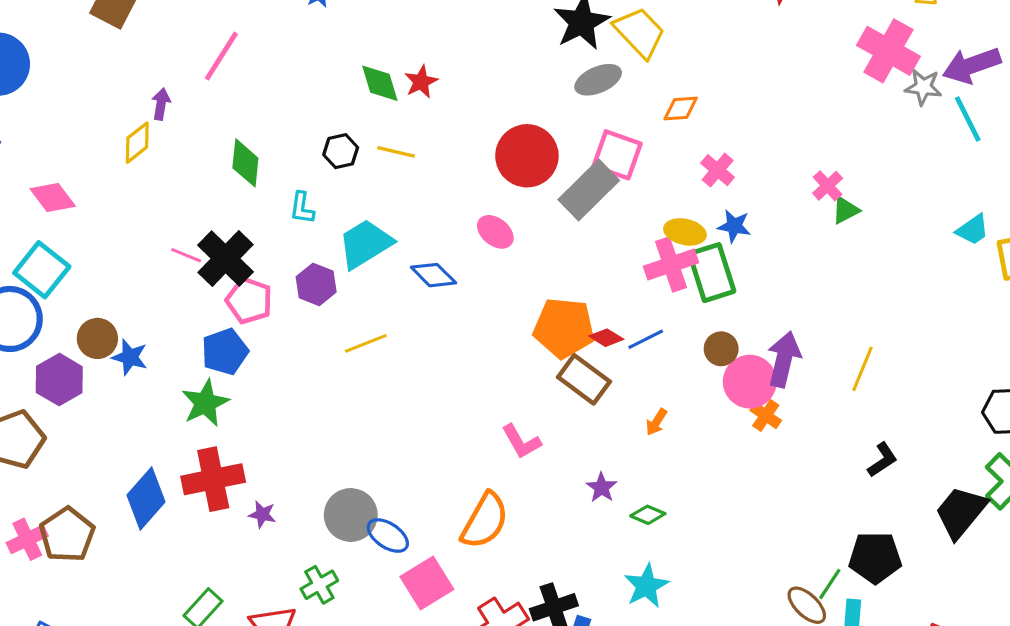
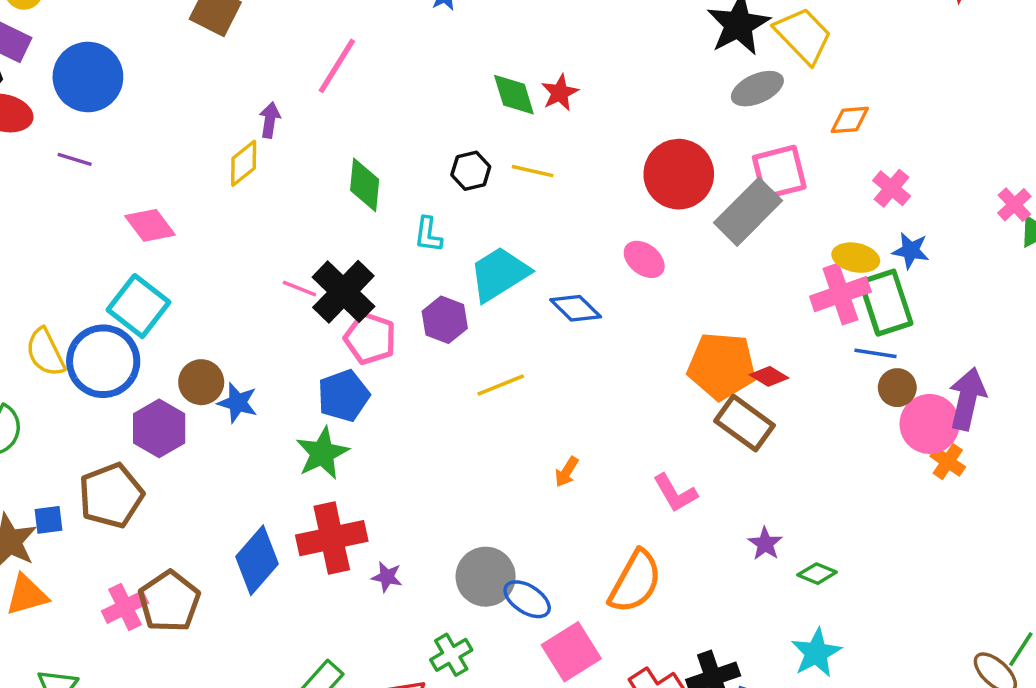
pink square: (617, 155) -> (779, 172), turned -33
blue line: (646, 339) -> (875, 353), moved, turned 36
orange arrow: (656, 422) -> (567, 472), moved

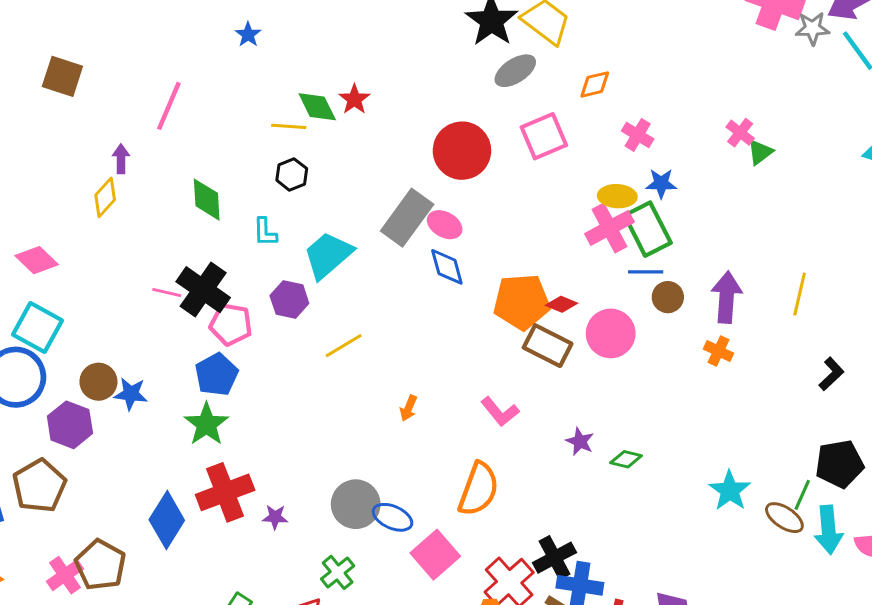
yellow line: (533, 171) -> (289, 126), moved
gray rectangle: (748, 212) -> (407, 218), moved
blue diamond: (576, 308) -> (447, 267), moved, turned 39
pink circle: (930, 424) -> (611, 333), moved
cyan star: (816, 653) -> (730, 491), moved

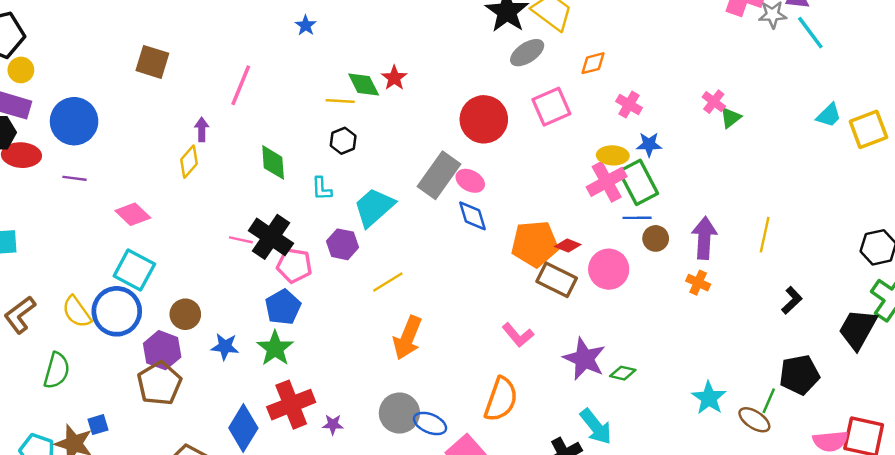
blue star: (131, 394) -> (225, 347), moved
orange arrow: (408, 408) -> (407, 338), moved, size x2.0
purple star: (580, 441) -> (584, 359), size x1.8
brown pentagon: (39, 486) -> (159, 383), moved
cyan arrow: (828, 530) -> (596, 427), moved, turned -33

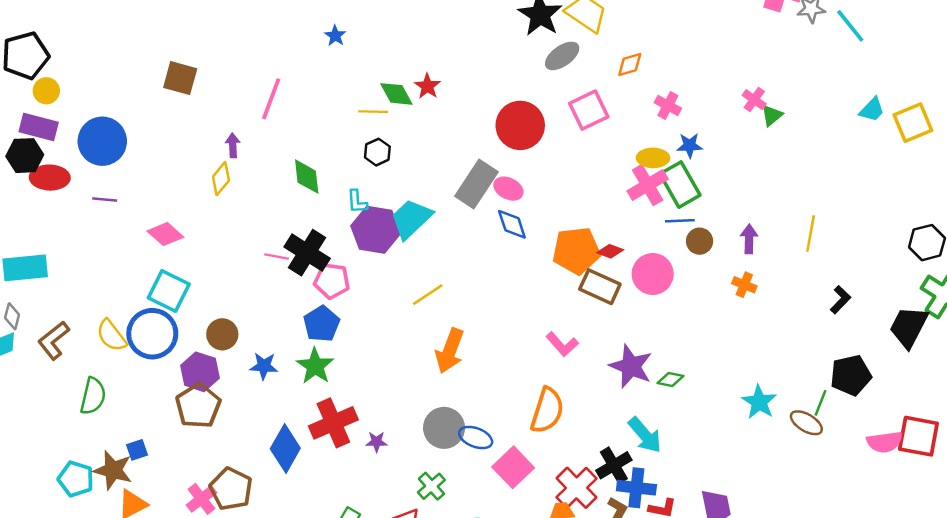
purple arrow: (704, 238) -> (749, 239), size x0.7
purple hexagon: (343, 244) -> (376, 230), moved, size x1.5

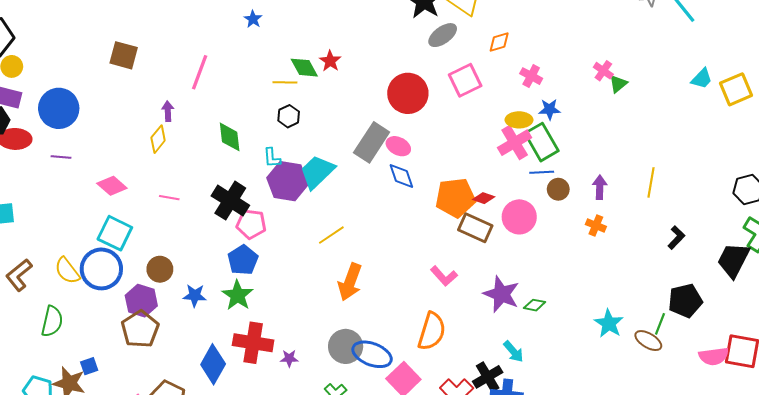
pink line: (277, 257) -> (169, 198), moved
red cross: (333, 423) -> (253, 343), turned 33
cyan arrow: (645, 435) -> (513, 352), size x0.7
blue ellipse: (476, 438) -> (372, 354), size x1.4

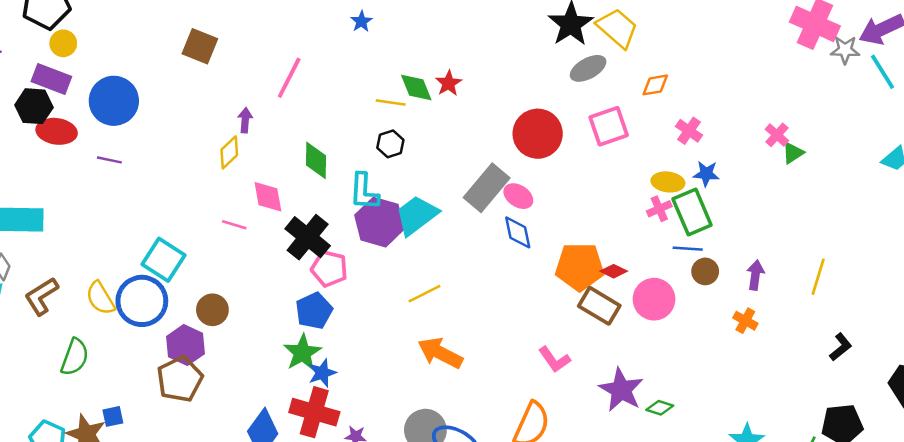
pink cross: (515, 143) -> (659, 209), size x0.6
cyan L-shape: (272, 158) -> (364, 192), size x1.5
pink diamond: (112, 186) -> (268, 197), moved, turned 32
orange arrow: (350, 282) -> (440, 353), turned 90
blue star: (195, 295) -> (322, 373), moved, turned -30

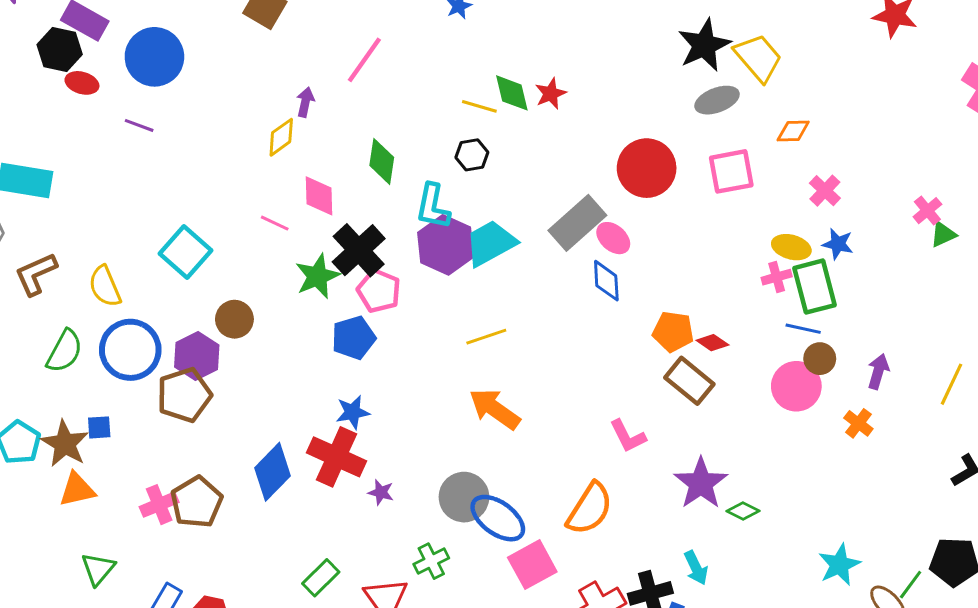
red ellipse: (57, 131) -> (82, 83), size x0.7
orange pentagon: (580, 267) -> (673, 332), size x0.7
pink circle: (654, 299) -> (796, 386), moved
blue circle: (142, 301) -> (130, 350), moved
green star: (302, 353) -> (317, 276), moved

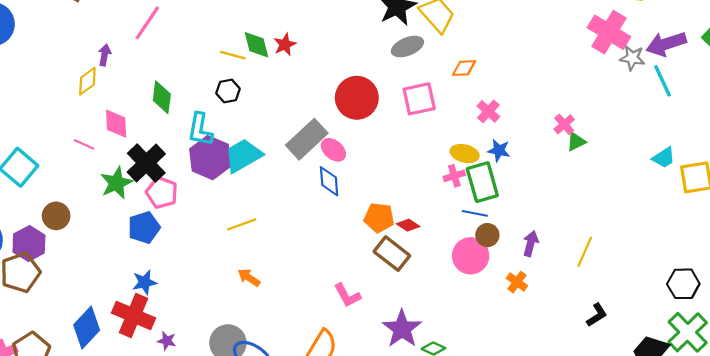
orange arrow: (495, 409) -> (249, 278), size x0.6

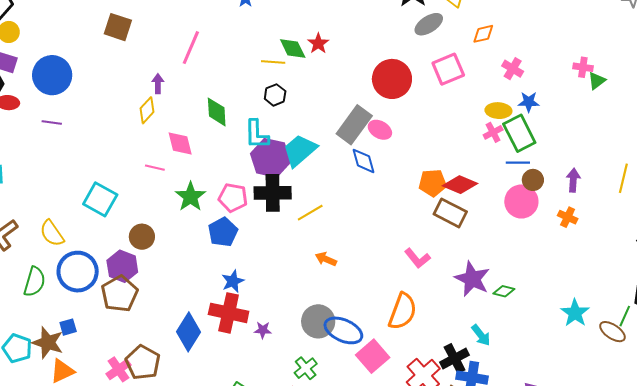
pink cross: (564, 124) -> (583, 67), turned -30
black cross: (146, 163) -> (273, 193), moved, turned -36
blue diamond: (329, 181) -> (363, 161), moved
red diamond: (408, 225) -> (460, 185), size x1.6

